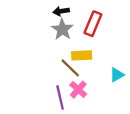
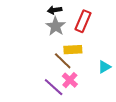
purple line: (60, 97) -> (54, 87), turned -35

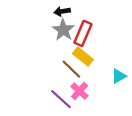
red rectangle: (83, 21) -> (83, 33), moved
yellow rectangle: (73, 50) -> (83, 56), turned 42

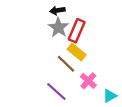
cyan triangle: (119, 76) -> (110, 96), moved
pink cross: (79, 91) -> (88, 81), moved

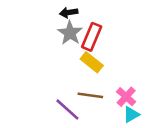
brown line: (66, 64) -> (90, 95), moved, turned -36
pink cross: (88, 81) -> (126, 97), moved

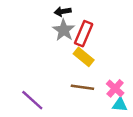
purple line: (67, 109) -> (32, 100), moved
cyan triangle: (131, 115) -> (120, 105), turned 35

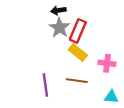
pink cross: (115, 88) -> (107, 63), moved, turned -35
purple line: (32, 100) -> (45, 85), moved, turned 40

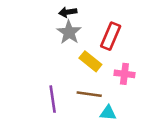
red rectangle: (78, 31) -> (111, 36), moved
cyan triangle: (111, 97) -> (108, 113), moved

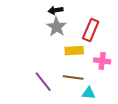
yellow rectangle: (90, 61) -> (74, 51), turned -42
purple line: (53, 99) -> (43, 82), turned -30

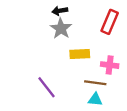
red rectangle: (91, 30) -> (110, 22), moved
brown line: (73, 77) -> (95, 83), moved

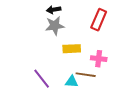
gray star: (61, 29) -> (55, 26), turned 30
cyan triangle: (95, 99) -> (72, 82), moved

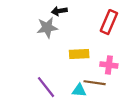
gray star: (55, 26) -> (47, 28), moved

